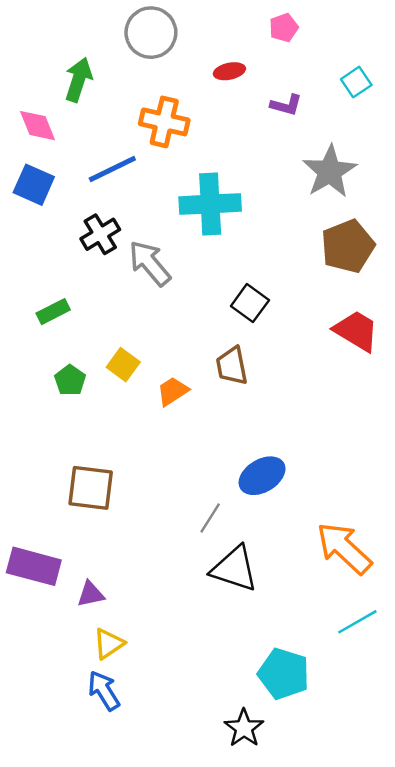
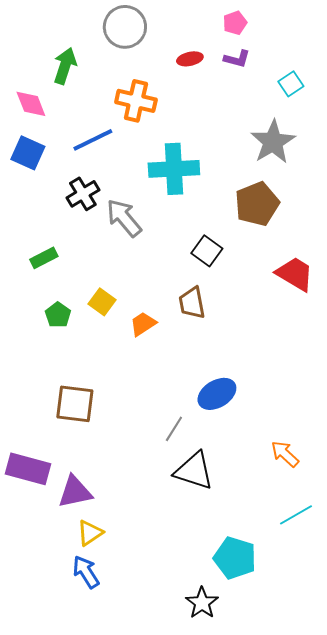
cyan square: (356, 82) -> (291, 84), moved
purple L-shape: (286, 105) -> (237, 59), moved
brown pentagon: (348, 246) -> (257, 204), moved
orange arrow: (344, 548) -> (285, 454), size x0.6
purple triangle: (91, 594) -> (75, 492), size x1.5

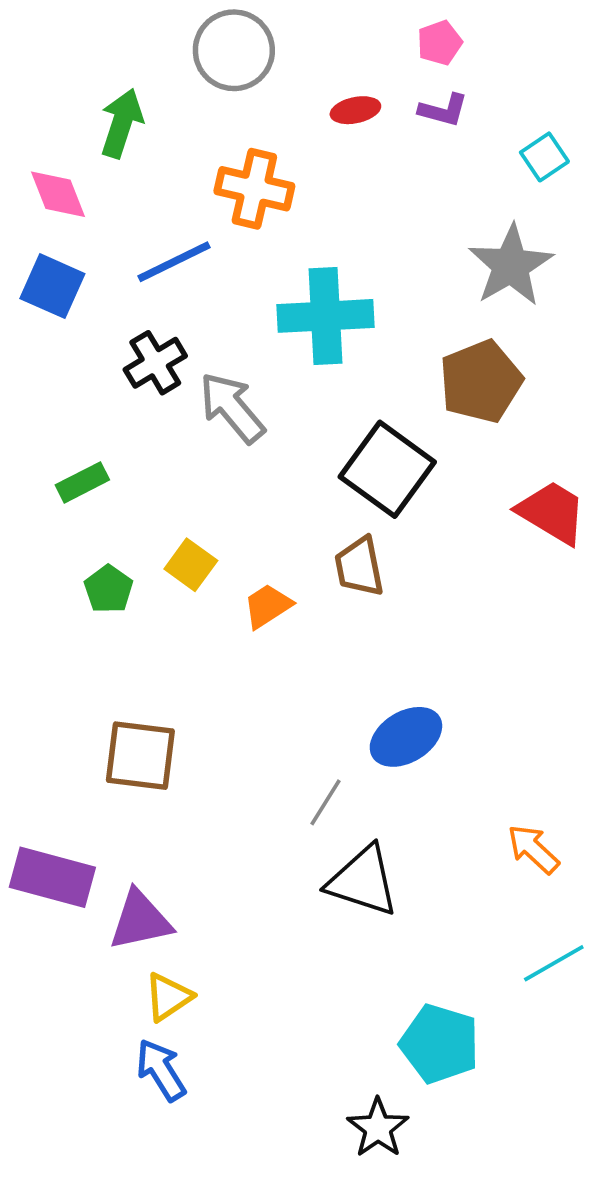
black square: (207, 251) -> (387, 469), size x1.6

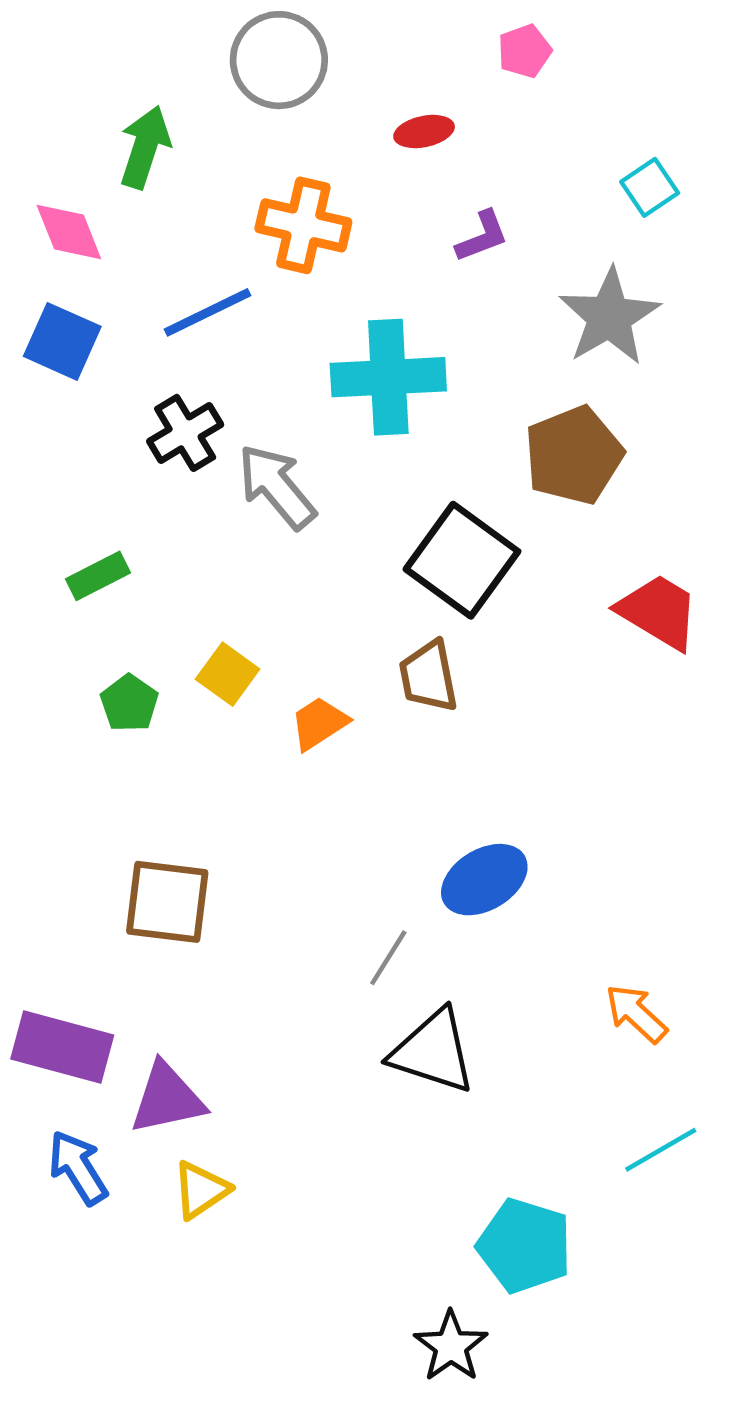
purple L-shape: (443, 110) -> (482, 236), moved, turned -36
blue arrow: (161, 1070) -> (78, 1168), moved

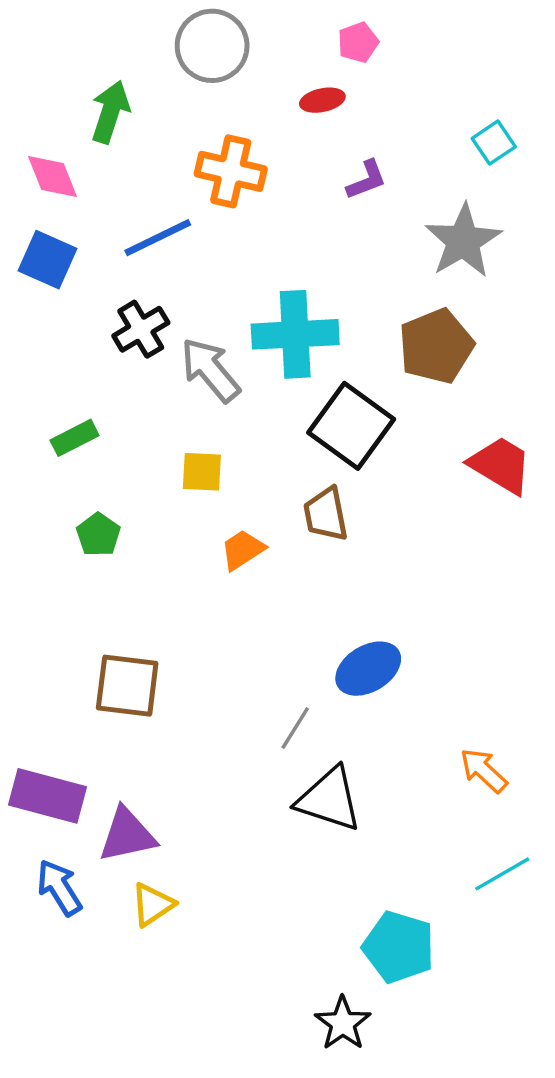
pink pentagon: (525, 51) -> (358, 42), moved
cyan cross: (388, 377) -> (295, 334), moved
yellow square: (228, 674) -> (202, 472), moved, turned -33

